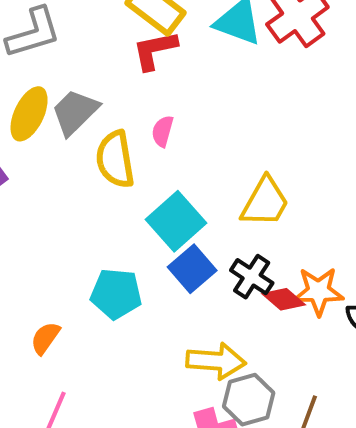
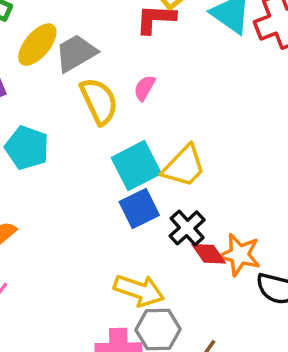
yellow semicircle: (115, 159) -> (99, 101), turned 150
yellow trapezoid: (265, 202) -> (184, 166), moved
cyan pentagon: (116, 294) -> (27, 148), moved

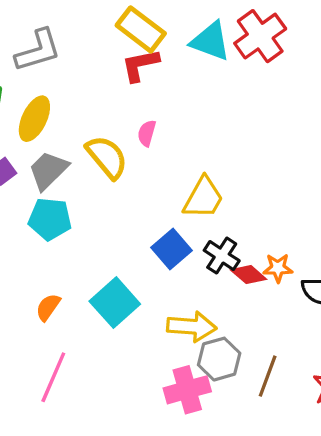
gray trapezoid: (76, 53) -> (48, 170), moved
cyan square: (136, 166) -> (115, 303), moved
orange star: (239, 255) -> (278, 268), size x0.7

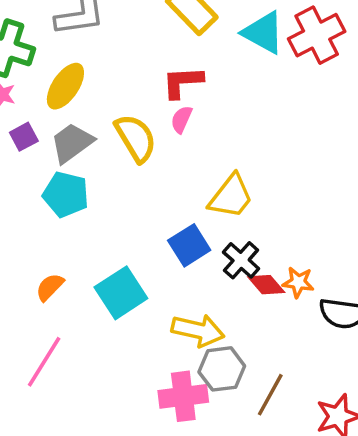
red L-shape: (140, 65) -> (183, 82), moved

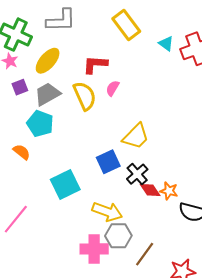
cyan triangle: (263, 33) -> (166, 44), size x0.6
red L-shape: (183, 82) -> (95, 65), moved
orange semicircle: (50, 287) -> (22, 152), moved, turned 78

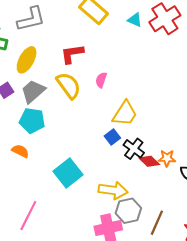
pink semicircle: (113, 88) -> (101, 80), moved
blue square: (108, 162) -> (112, 137), moved, size x0.7

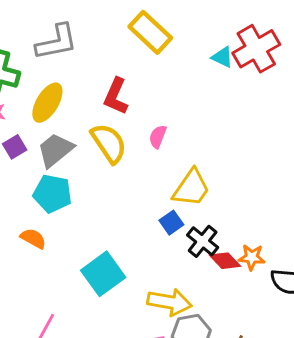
cyan triangle: (135, 20) -> (222, 57), moved
red L-shape: (72, 54) -> (116, 96), turned -60

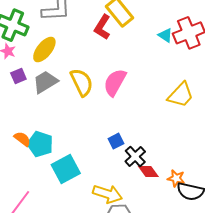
red L-shape: (116, 96) -> (102, 27), moved
pink semicircle: (158, 137) -> (115, 82), size x1.8
yellow trapezoid: (191, 188) -> (181, 95), moved
cyan pentagon: (52, 194) -> (40, 144), moved
orange star: (252, 257) -> (176, 178), moved

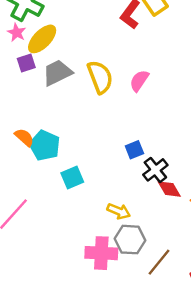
yellow ellipse: (44, 50) -> (42, 39), moved
pink semicircle: (115, 82) -> (139, 81), size x0.7
cyan square: (66, 169) -> (72, 177), size x0.7
yellow arrow: (107, 194) -> (119, 211), size x0.7

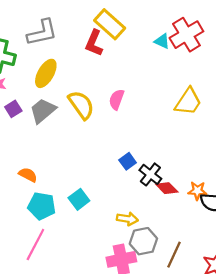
yellow ellipse: (42, 39) -> (46, 73), moved
cyan pentagon: (45, 145) -> (42, 206), moved

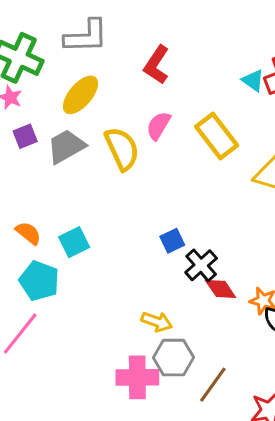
yellow rectangle: (110, 24) -> (217, 136), moved
pink semicircle: (116, 99) -> (158, 126), moved
cyan square: (79, 199) -> (74, 242), moved

